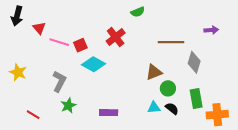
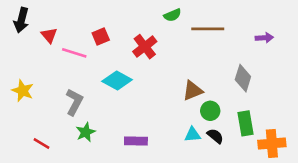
brown line: (171, 42) -> (208, 29), moved
red square: (80, 45) -> (101, 37), moved

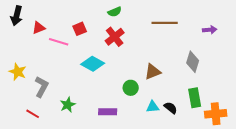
green semicircle: (172, 15) -> (115, 12), moved
red triangle: (49, 35) -> (39, 28), turned 48
gray L-shape: (74, 102) -> (42, 87), moved
green circle: (210, 111) -> (131, 88), moved

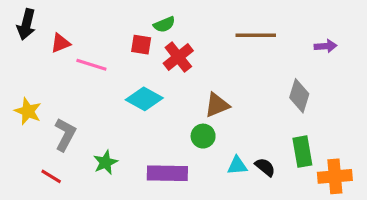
green semicircle: (115, 12) -> (164, 24), moved
red square: (80, 29) -> (141, 45), moved, turned 32
brown triangle: (153, 72) -> (217, 105), moved
purple rectangle: (108, 112) -> (167, 173), size x1.4

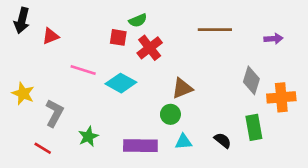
pink line: (91, 65) -> (83, 70), moved
cyan triangle: (237, 166) -> (184, 142), moved
orange cross: (335, 176) -> (281, 97), moved

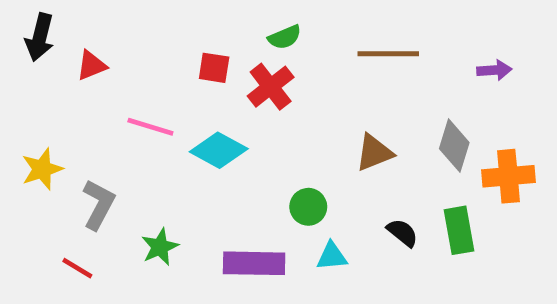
green semicircle: (138, 20) -> (285, 37), moved
brown triangle: (182, 88) -> (374, 153), moved
yellow star: (23, 93) -> (42, 169), turned 30
black semicircle: (223, 140) -> (402, 233), moved

